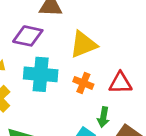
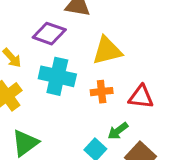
orange cross: (83, 83) -> (102, 92), turned -36
green arrow: (103, 117) -> (118, 131), turned 36

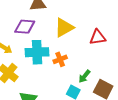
orange cross: (102, 92) -> (60, 59), moved
red triangle: (141, 97) -> (98, 37), moved

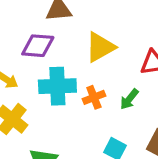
green arrow: (84, 76) -> (129, 99), moved

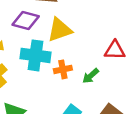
yellow triangle: (100, 47) -> (60, 30), moved

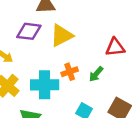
cyan cross: (35, 55) -> (45, 85), moved

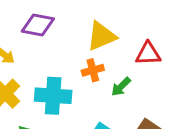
yellow triangle: (61, 35) -> (101, 36), moved
orange cross: (70, 72) -> (93, 70), moved

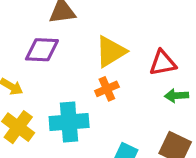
green arrow: (121, 87) -> (176, 96), moved, turned 50

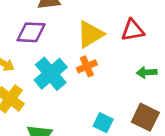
red triangle: (163, 63) -> (133, 30), moved
cyan cross: (69, 122) -> (51, 74), moved, turned -36

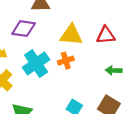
yellow triangle: (90, 34) -> (71, 35), turned 30

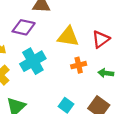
red triangle: (106, 35) -> (101, 39), turned -36
orange cross: (66, 61) -> (79, 65), moved

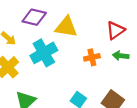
yellow triangle: (68, 37) -> (66, 27), moved
green arrow: (106, 73) -> (121, 56), moved

